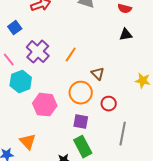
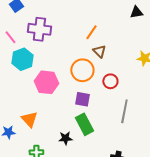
black triangle: (126, 35) -> (136, 12), moved
purple cross: (38, 52) -> (39, 29), turned -35
orange line: (71, 55) -> (91, 32), moved

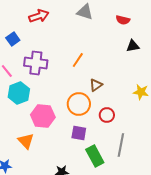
orange line: (91, 32) -> (78, 60), moved
brown triangle: (99, 51) -> (96, 85), turned 40
orange triangle: (29, 119) -> (26, 141), moved
green rectangle: (84, 124) -> (95, 156), moved

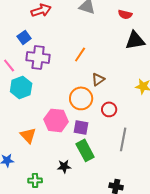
blue square: (13, 39) -> (24, 37), moved
black triangle: (133, 46) -> (135, 40), size x1.5
pink hexagon: (43, 116) -> (56, 120), moved
green rectangle: (95, 156) -> (85, 150), moved

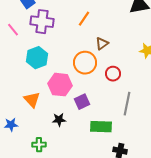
cyan hexagon: (21, 87) -> (37, 58), moved
purple square: (81, 127) -> (82, 102), moved, turned -35
green rectangle: (85, 150) -> (101, 127), moved, turned -60
black star: (64, 166) -> (59, 120), moved

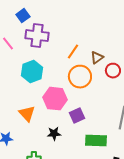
orange line: (84, 19) -> (73, 52), moved
red circle: (113, 74) -> (113, 71), moved

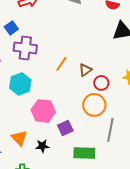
orange circle: (80, 77) -> (94, 105), moved
orange triangle: (27, 114) -> (19, 138), moved

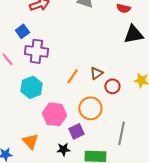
orange line: (61, 64) -> (72, 76), moved
orange circle: (94, 105) -> (90, 108), moved
black star: (42, 146) -> (63, 149), moved

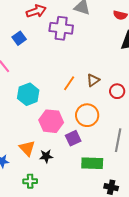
purple cross: (36, 51) -> (61, 28), moved
red circle: (112, 86) -> (117, 91), moved
black star: (63, 149) -> (46, 156), moved

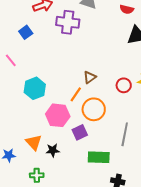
brown triangle: (93, 80) -> (90, 77), moved
orange line: (69, 83) -> (76, 94), moved

